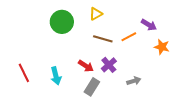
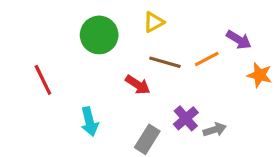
purple cross: (109, 65) -> (186, 118), moved
red arrow: (86, 66) -> (138, 85), moved
red line: (24, 73) -> (43, 80), moved

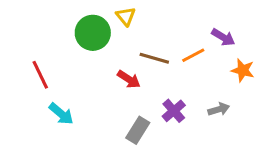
yellow triangle: (154, 22) -> (126, 16), moved, turned -40
cyan arrow: (89, 122) -> (61, 114), moved, turned -36
gray arrow: (215, 130) -> (219, 109), moved

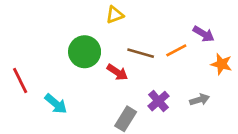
yellow triangle: (126, 16) -> (115, 15), turned 48
green circle: (93, 33) -> (85, 52), moved
red line: (40, 75) -> (20, 81), moved

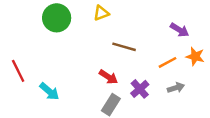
orange line: (176, 50) -> (167, 62), moved
green circle: (85, 52) -> (57, 18), moved
red arrow: (117, 72) -> (108, 77), moved

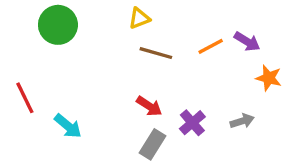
green circle: (57, 18) -> (58, 25), moved
brown line: (124, 47) -> (156, 53), moved
orange line: (167, 62) -> (211, 46), moved

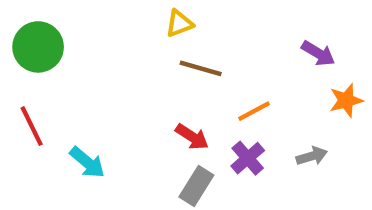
green circle: (58, 25) -> (38, 47), moved
orange line: (211, 46) -> (254, 111), moved
orange star: (269, 78) -> (346, 100), turned -30

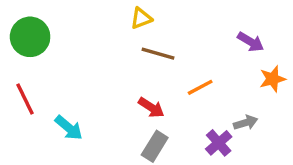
purple cross: (248, 158) -> (219, 143), moved

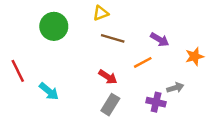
green circle: (30, 37) -> (54, 26), moved
purple arrow: (251, 42) -> (160, 40), moved
purple cross: (219, 143) -> (156, 102), turned -36

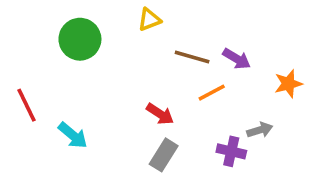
brown line: (113, 38) -> (192, 57), moved

